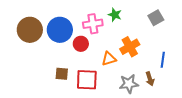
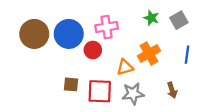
green star: (115, 15) -> (151, 18), moved
blue line: (163, 60) -> (187, 55), moved
gray star: (129, 84) -> (133, 94), moved

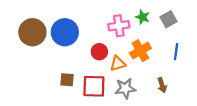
pink cross: (107, 27) -> (119, 26), moved
red circle: (93, 50) -> (99, 52), moved

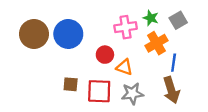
orange cross: (140, 51) -> (156, 43), moved
blue line: (176, 52) -> (174, 63), moved
orange triangle: (118, 64) -> (124, 67), turned 35
brown arrow: (162, 85) -> (171, 90), size x1.6

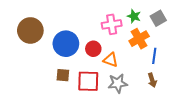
blue circle: (68, 34) -> (66, 44), moved
brown arrow: (171, 90) -> (152, 80), size x0.6

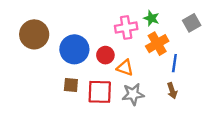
gray square: (158, 18) -> (192, 23), moved

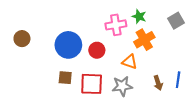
brown circle: (34, 34) -> (22, 39), moved, size x0.6
blue line: (174, 63) -> (178, 80), moved
orange triangle: (125, 68) -> (130, 62), moved

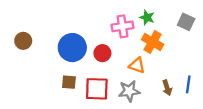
gray square: (176, 21) -> (186, 22), turned -35
orange cross: (144, 40) -> (153, 42), turned -30

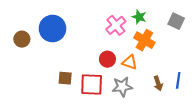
pink cross: (122, 26) -> (116, 25), turned -30
blue circle: (72, 48) -> (52, 29), moved
red circle: (102, 53) -> (107, 59), moved

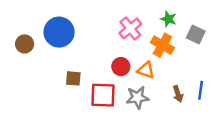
green star: (139, 17) -> (168, 19), moved
gray square: (176, 21) -> (196, 34), moved
brown square: (65, 78) -> (73, 78), moved

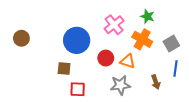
blue circle: (59, 32) -> (77, 40), moved
gray square: (196, 34) -> (171, 43), moved, turned 35
blue line: (201, 90) -> (176, 68), moved
red square: (103, 95) -> (78, 89), moved, size x0.7

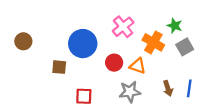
green star: (147, 16) -> (175, 26), moved
brown square: (64, 68) -> (59, 67), moved
blue line: (176, 68) -> (189, 88), moved

